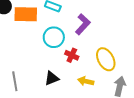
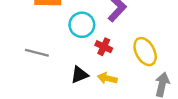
gray line: (15, 81) -> (37, 53), moved, turned -66
yellow arrow: (86, 81) -> (107, 78), moved

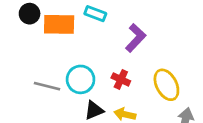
cyan circle: (82, 25) -> (81, 79), moved

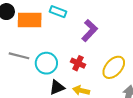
yellow ellipse: (166, 85) -> (114, 67), turned 70
gray line: (47, 86) -> (19, 56), moved

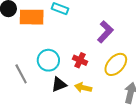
purple L-shape: (90, 31) -> (105, 32), moved
gray line: (19, 56) -> (21, 74), moved, turned 48

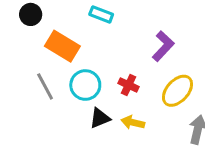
orange rectangle: (32, 17) -> (62, 46), moved, turned 30
gray line: (21, 74) -> (45, 86), moved

